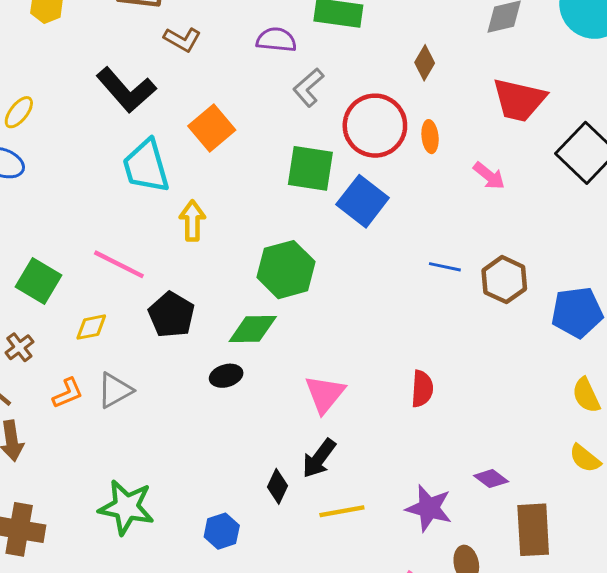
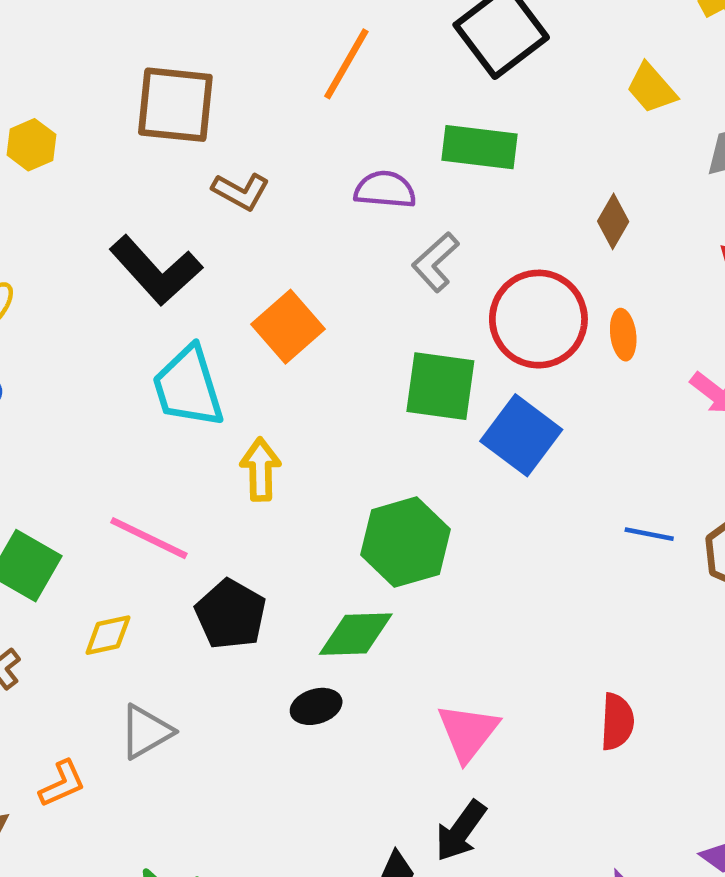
orange L-shape: (68, 393) -> (62, 784), moved

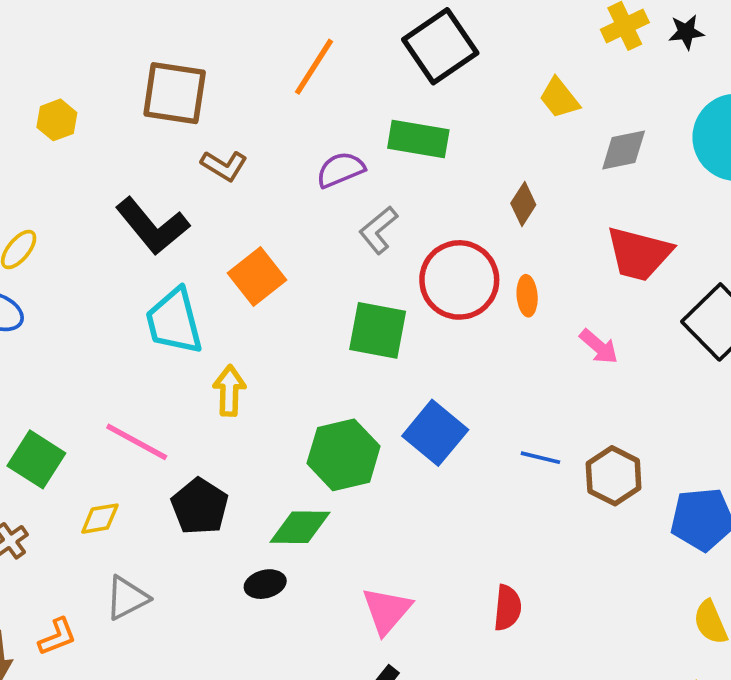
purple semicircle: (385, 190) -> (340, 170), turned -30
blue square: (521, 435) -> (435, 433), moved

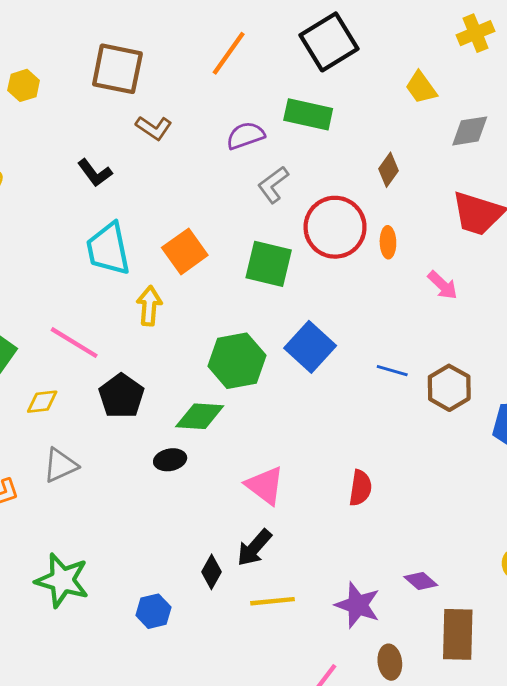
black L-shape: (152, 226) -> (95, 173), size x0.6
orange square: (257, 277) -> (185, 251), moved
pink triangle: (387, 611) -> (265, 485), turned -36

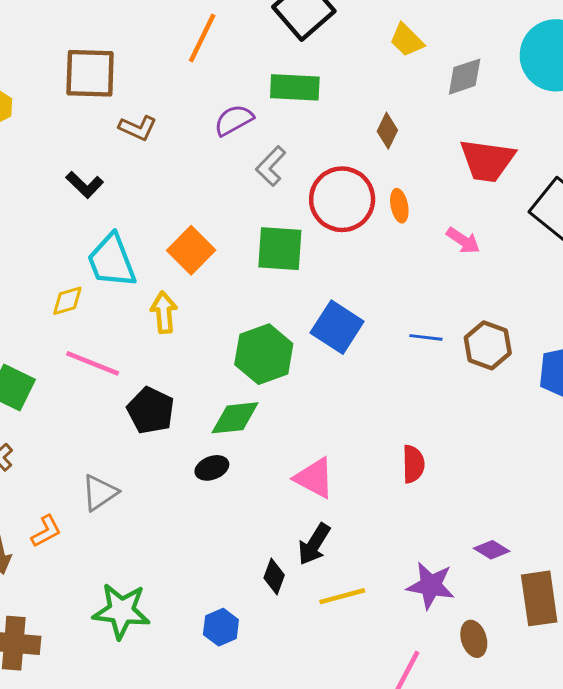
yellow diamond: (42, 402) -> (67, 301), moved

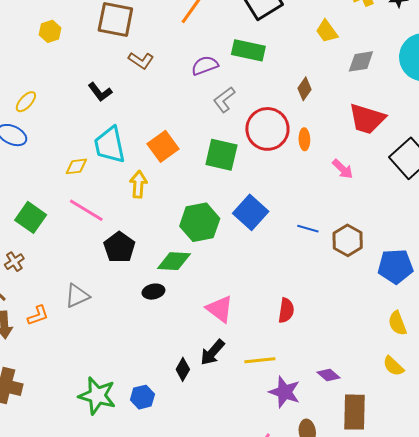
yellow line: (342, 596) -> (260, 360), moved
green star: (121, 611) -> (97, 396), moved

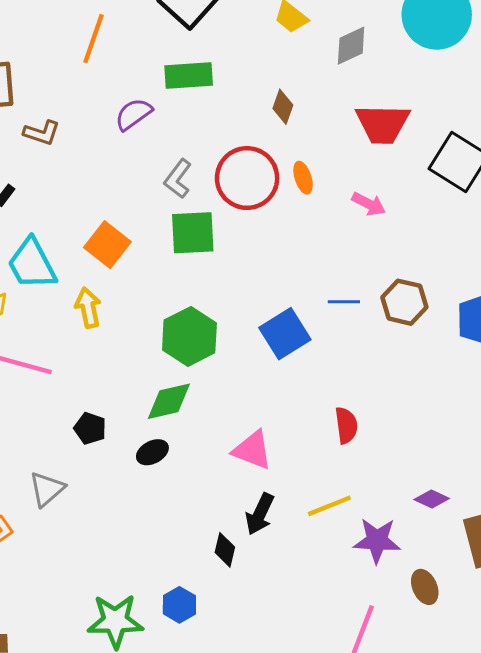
gray L-shape: (224, 100) -> (178, 179), moved
blue square: (251, 212) -> (285, 334), moved, turned 32
black pentagon: (119, 247) -> (90, 428), moved, size x0.7

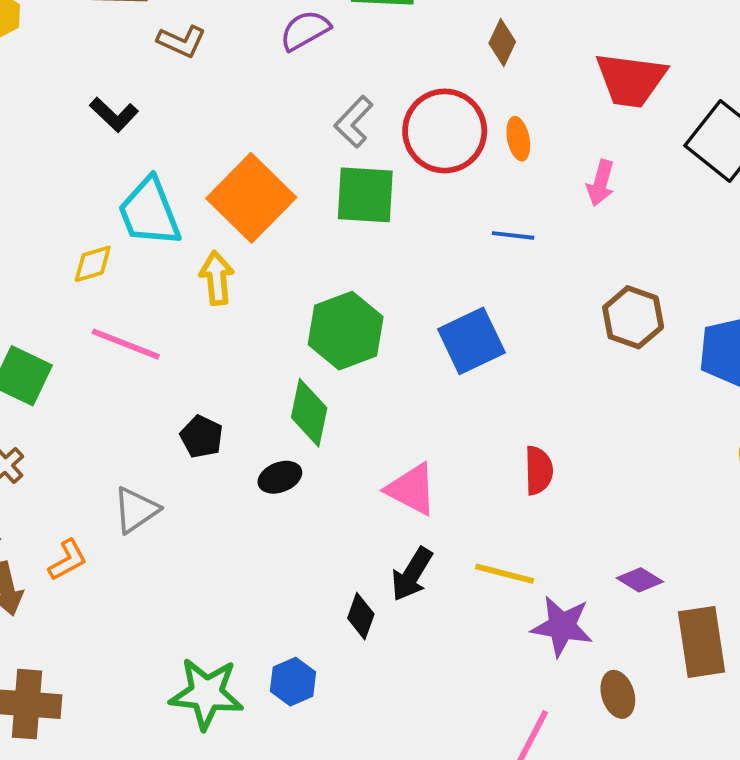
pink arrow: (369, 204) -> (601, 183), turned 72
orange square: (107, 245) -> (251, 198), size x1.4
blue line: (344, 302) -> (513, 235), moved
green diamond: (169, 401) -> (309, 413), turned -72
yellow line: (329, 506) -> (505, 574), turned 30

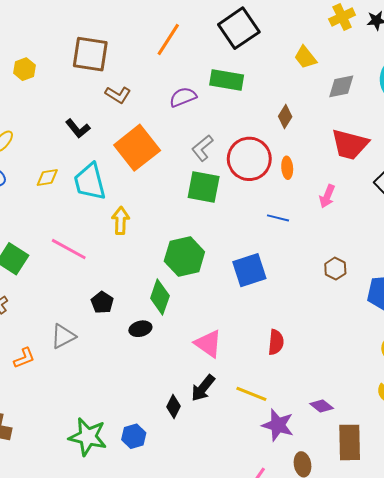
orange square: (251, 198) -> (137, 148), moved
yellow diamond: (93, 264) -> (47, 178), moved
brown hexagon: (633, 317) -> (335, 269), size x0.7

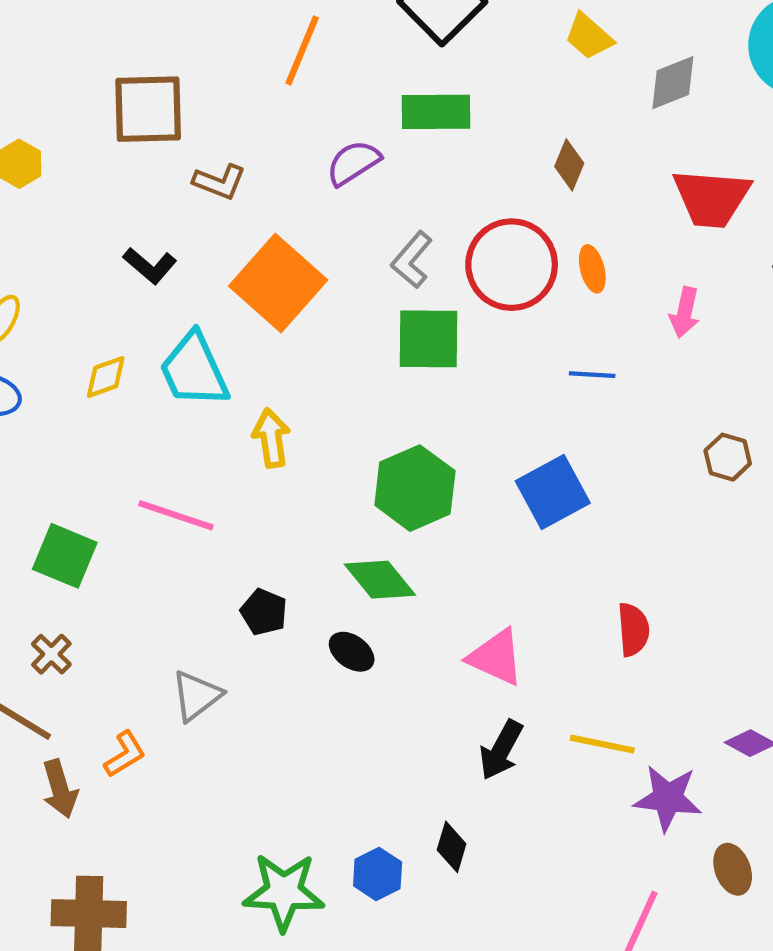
green diamond: (160, 297) -> (380, 580), turned -48
black ellipse: (140, 329) -> (352, 652), turned 60
black diamond: (174, 407) -> (452, 847), moved

